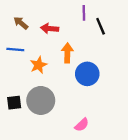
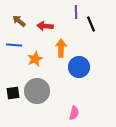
pink semicircle: (82, 125) -> (74, 113), turned -32

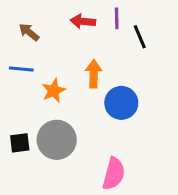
red arrow: (45, 26) -> (83, 21), moved
pink semicircle: (74, 113) -> (114, 174), size x1.5

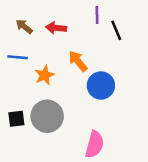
red arrow: (83, 21) -> (56, 28), moved
orange arrow: (94, 74) -> (78, 61), turned -40

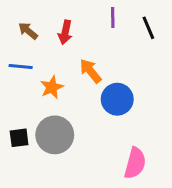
red arrow: (56, 28) -> (65, 32), turned -84
black line: (116, 30) -> (148, 28), moved
pink semicircle: (94, 144) -> (135, 163), moved

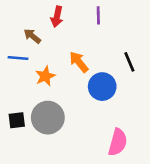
black line: (148, 28) -> (129, 62), moved
brown arrow: (28, 31) -> (32, 36), moved
red arrow: (65, 32) -> (57, 17), moved

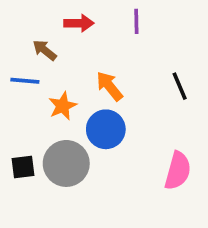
red arrow: (57, 17) -> (79, 23), turned -102
blue circle: (102, 87) -> (106, 129), moved
pink semicircle: (118, 142) -> (178, 171), moved

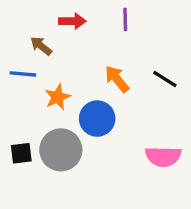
orange arrow: (109, 86) -> (117, 79), moved
black line: (180, 86) -> (165, 79), turned -35
pink semicircle: (178, 171) -> (163, 156), turned 76

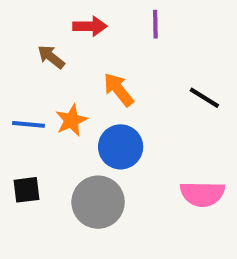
blue line: (23, 74) -> (28, 124), moved
orange arrow: (117, 79) -> (118, 90), moved
gray circle: (61, 150) -> (98, 202), moved

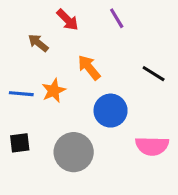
purple line: (155, 24) -> (117, 18), turned -30
red arrow: (90, 26) -> (67, 20), turned 45
blue circle: (121, 147) -> (111, 111), moved

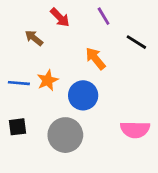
orange arrow: (89, 68) -> (95, 58), moved
black line: (154, 74) -> (136, 42), moved
blue circle: (111, 111) -> (83, 95), moved

